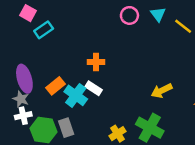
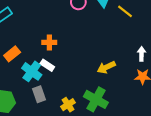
orange rectangle: (55, 86) -> (12, 54), moved
gray rectangle: (66, 128) -> (39, 94), moved

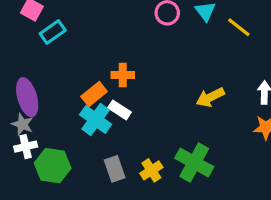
orange rectangle: (12, 54) -> (94, 94), moved
yellow arrow: (106, 67) -> (210, 97), moved
gray rectangle: (39, 94) -> (115, 169), moved

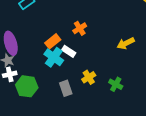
orange cross: (123, 75) -> (80, 28), moved, turned -32
green cross: (194, 162) -> (116, 84), size x0.6
yellow cross: (151, 170) -> (89, 77), moved

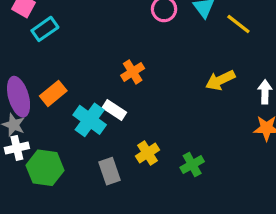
orange rectangle: (53, 41) -> (53, 93), moved
yellow arrow: (126, 43) -> (220, 80), moved
green cross: (116, 84) -> (192, 165), turned 32

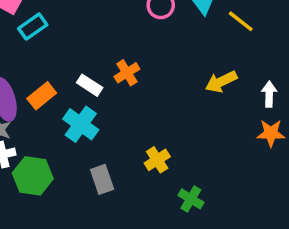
white rectangle: (114, 110) -> (90, 85), moved
yellow cross: (147, 153) -> (157, 160), moved
green cross: (192, 165) -> (191, 199), moved, turned -30

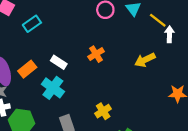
cyan rectangle: (33, 27) -> (32, 24), moved
orange cross: (127, 73) -> (96, 54), moved
white arrow: (269, 94) -> (169, 34), moved

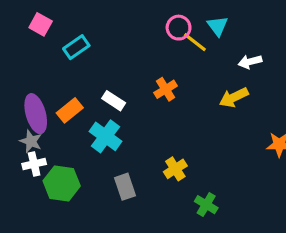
yellow line: (158, 20) -> (195, 42), moved
white arrow: (169, 34) -> (250, 62), moved, turned -105

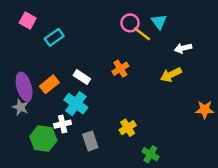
white cross: (34, 164) -> (63, 124), moved

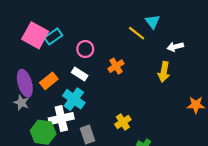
pink square: (28, 20) -> (35, 35), moved, size x1.6
pink circle: (130, 23) -> (85, 49), moved
yellow arrow: (171, 75) -> (164, 72), turned -54
white cross: (63, 124) -> (61, 119), size x1.5

